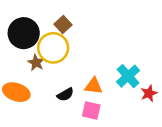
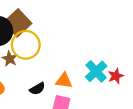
brown square: (63, 25) -> (18, 23), moved, size x1.6
red star: (149, 93) -> (116, 76), moved

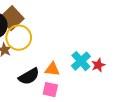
black semicircle: (37, 89) -> (29, 76), size x1.5

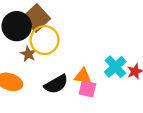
pink square: (50, 90) -> (87, 89), moved

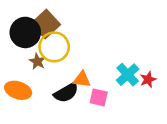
orange triangle: (83, 76) -> (82, 79), moved

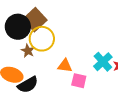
black semicircle: (66, 93) -> (28, 85), moved

